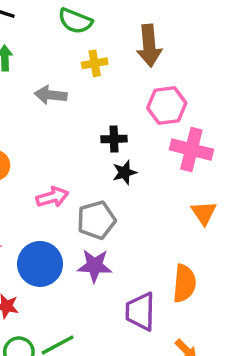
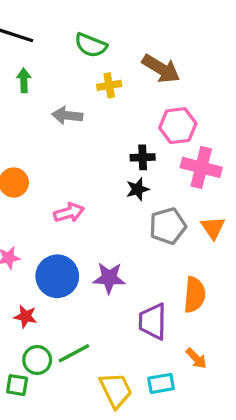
brown arrow: (149, 46) -> (161, 69), turned -54
black cross: (114, 139) -> (143, 157), moved
gray pentagon: (96, 220) -> (168, 226), moved

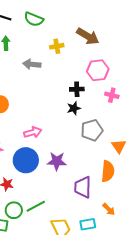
green semicircle: (91, 45) -> (34, 19), moved
pink cross: (201, 167) -> (112, 95), size x0.6
pink arrow: (69, 213) -> (33, 132), moved
orange triangle: (213, 228) -> (119, 146), moved

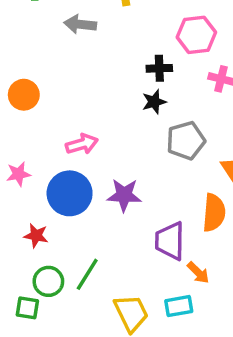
green line: (36, 206) -> (87, 274), turned -30
orange arrow: (109, 209) -> (198, 273), moved

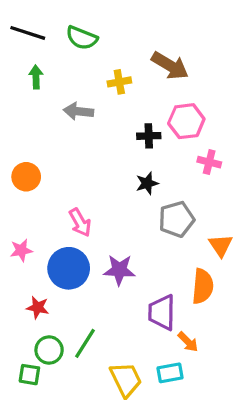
black cross: (159, 68) -> (149, 136), moved
pink arrow: (82, 144) -> (80, 223), turned 76

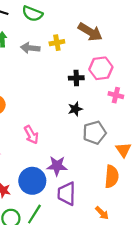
gray arrow: (78, 111) -> (30, 48), moved
blue circle: (69, 268) -> (32, 181), moved
purple trapezoid: (162, 312) -> (67, 194), moved

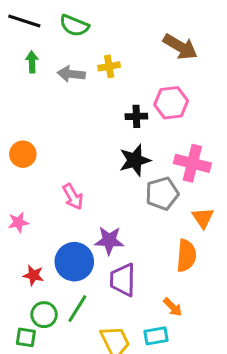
brown arrow: (90, 32) -> (180, 47), moved
pink cross: (116, 95) -> (192, 163), moved, size x1.6
black star: (75, 109) -> (135, 160), size x1.5

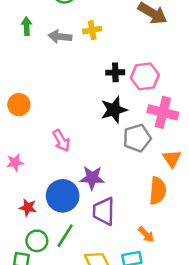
pink hexagon: (171, 103) -> (145, 76), moved

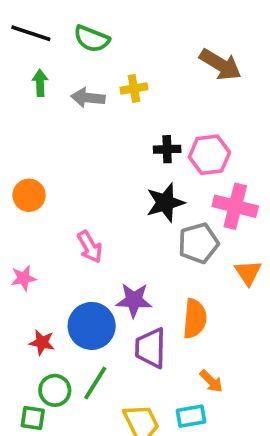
orange semicircle: (158, 191) -> (195, 319), moved

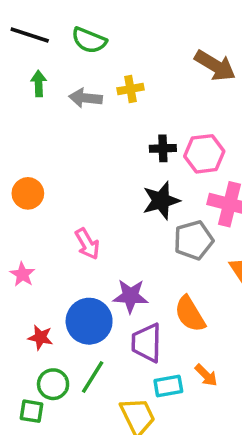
pink star: (23, 278) -> (22, 274), turned -30
orange semicircle: (195, 319) -> (190, 314), turned 144
cyan rectangle: (191, 416) -> (168, 386), moved

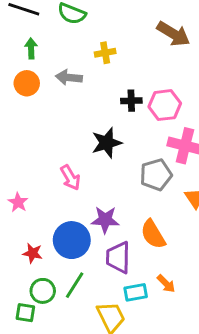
gray arrow: (85, 98) -> (69, 77), moved
orange circle: (28, 193) -> (27, 83), moved
black star: (161, 201) -> (107, 143), moved

